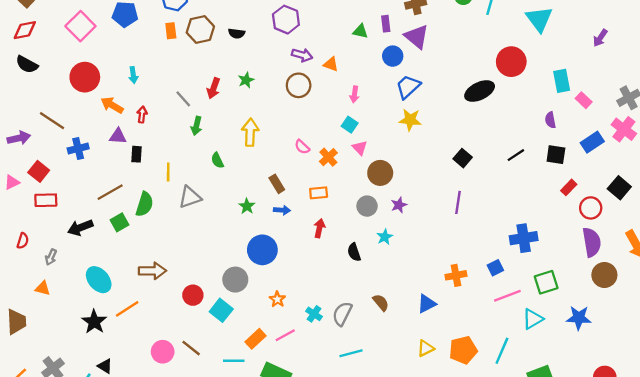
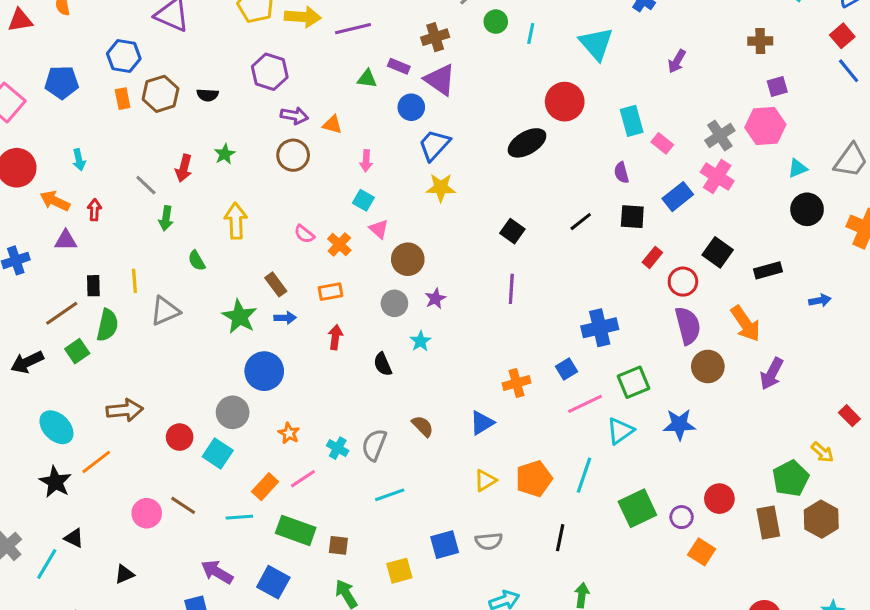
purple rectangle: (386, 24) -> (399, 66), turned -56
black rectangle: (137, 154) -> (93, 286), moved
green star: (247, 206) -> (240, 317), size x1.6

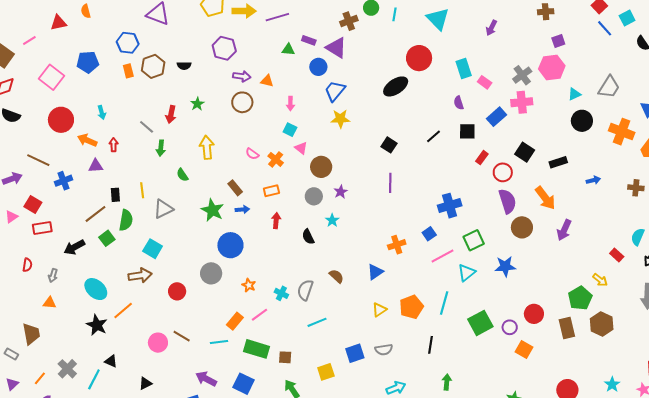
brown cross: (435, 37) -> (349, 21), moved
pink cross: (717, 177) -> (522, 102), turned -35
cyan square: (218, 453) -> (153, 249), moved

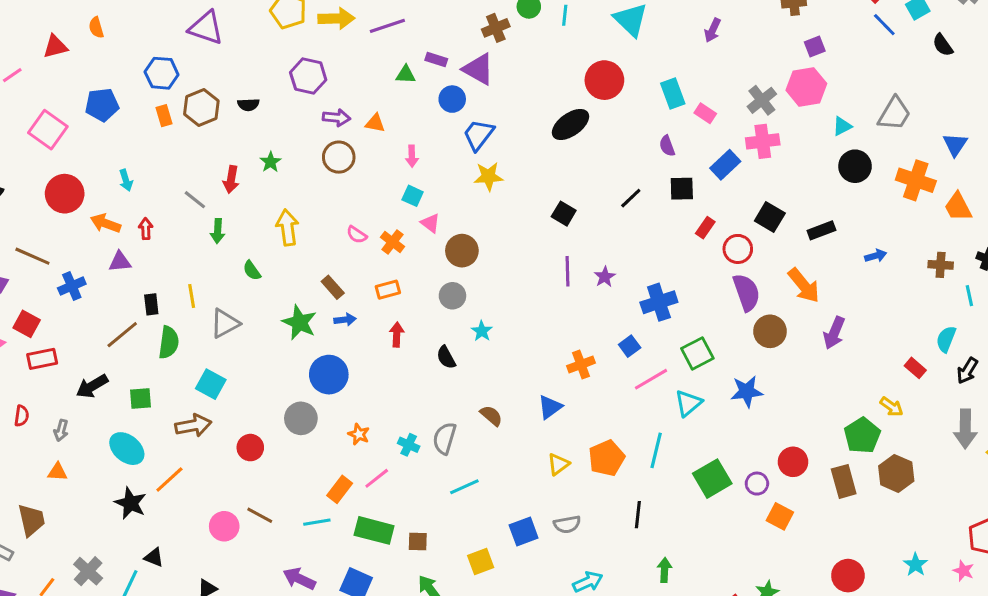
purple star: (341, 192) -> (605, 277), moved
green square: (107, 238) -> (140, 398), moved, turned 35

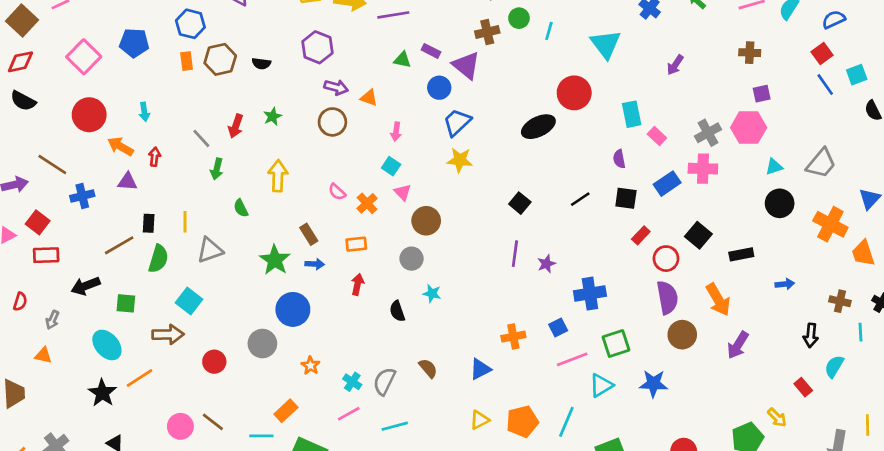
cyan star: (482, 331) -> (432, 293), turned -30
black arrow: (967, 371) -> (811, 335), moved, turned -35
pink line: (377, 478) -> (349, 414), moved

